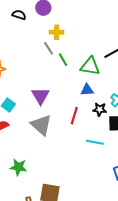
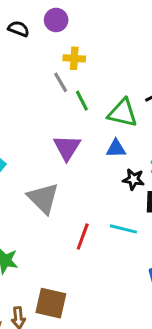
purple triangle: (40, 96) -> (67, 148), moved
red line: (74, 116) -> (83, 237), moved

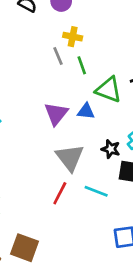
green line: (82, 101) -> (82, 65), moved
blue triangle: (116, 149) -> (86, 111), moved
gray triangle: (43, 198) -> (70, 157), moved

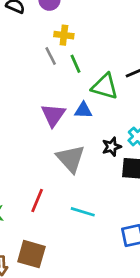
black star: (111, 149) -> (112, 147), turned -30
cyan line: (96, 191) -> (83, 212), moved
red line: (60, 193) -> (37, 200), moved

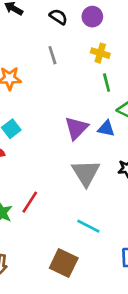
gray line: (51, 56) -> (52, 55), moved
red line: (37, 200) -> (30, 202), moved
brown square: (31, 254) -> (64, 263), moved

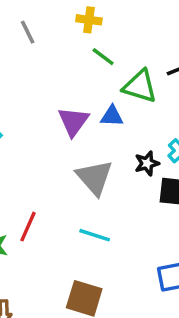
green line: (107, 83) -> (103, 57), turned -30
cyan line: (88, 226) -> (95, 235), moved

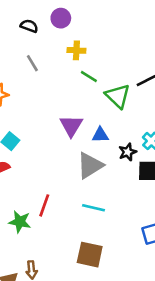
green triangle: (140, 86) -> (118, 96), turned 32
blue triangle: (112, 116) -> (100, 135), moved
gray triangle: (94, 177) -> (90, 165), turned 44

